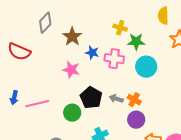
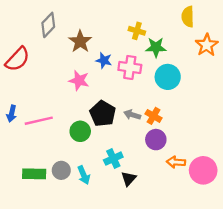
red semicircle: (19, 52) -> (18, 59), turned -70

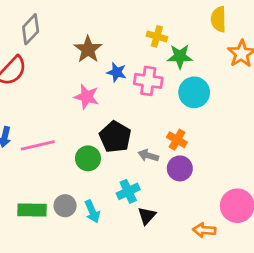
gray diamond: (48, 25) -> (31, 29), moved
gray arrow: (132, 115) -> (148, 155), moved
orange arrow: (176, 162) -> (204, 230), moved

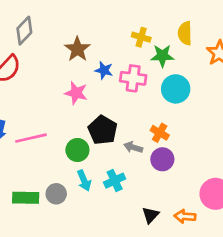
yellow semicircle: (219, 19) -> (185, 33), moved
cyan arrow: (92, 211) -> (84, 181), moved
black triangle: (147, 216) -> (150, 215), moved

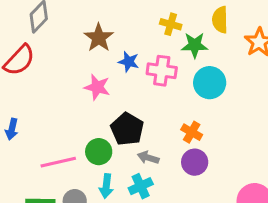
pink line: (31, 138) -> (58, 162), moved
gray arrow: (133, 147) -> (148, 158), moved
cyan arrow: (84, 181) -> (106, 186), turned 30

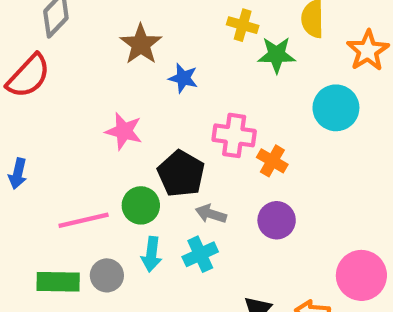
pink cross: (162, 71) -> (234, 135), moved
cyan circle: (210, 83) -> (336, 108), moved
pink star: (97, 87) -> (124, 131), moved
orange cross: (192, 132) -> (272, 161), moved

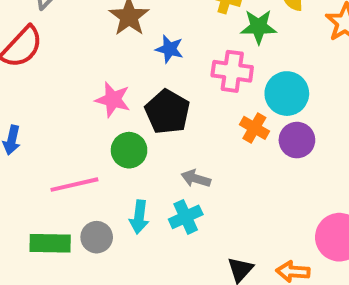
cyan circle: (336, 108) -> (287, 94), moved
pink cross: (234, 135) -> (232, 71), moved
black pentagon: (181, 174) -> (167, 112), moved
green circle: (141, 205) -> (129, 150), moved
purple circle: (277, 220) -> (297, 140), moved

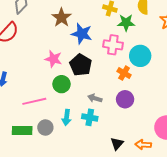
blue star: (169, 49) -> (82, 34), size x1.5
purple circle: (297, 140) -> (125, 99), moved
cyan cross: (186, 217) -> (90, 117), turned 35

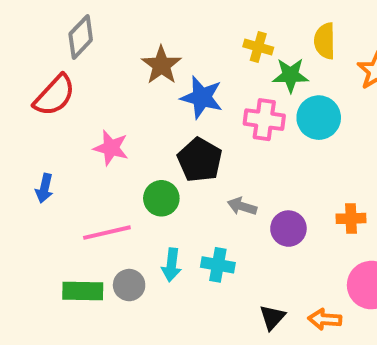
cyan circle: (140, 56) -> (319, 118), moved
pink star: (53, 59) -> (111, 148), moved
orange cross: (124, 73) -> (351, 218), moved, turned -32
gray arrow: (95, 98) -> (242, 206), moved

